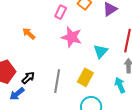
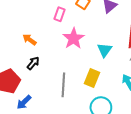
pink star: (72, 37) -> (74, 38), turned 30
black arrow: (28, 78) -> (33, 63), moved

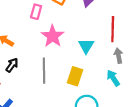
gray line: (63, 85) -> (44, 71), moved

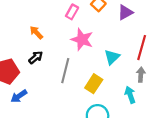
pink star: (53, 36) -> (82, 39), turned -30

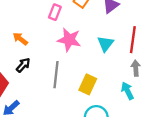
cyan triangle: (112, 57) -> (106, 44), moved

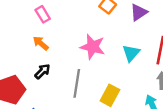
pink rectangle: (55, 12) -> (43, 14), moved, turned -56

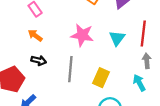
black arrow: (42, 71) -> (39, 61), turned 64

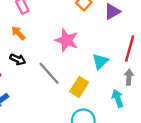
cyan triangle: (117, 38) -> (100, 61), moved
gray line: (70, 69) -> (49, 73), turned -55

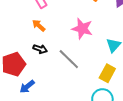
yellow rectangle: (79, 87) -> (107, 73), moved

